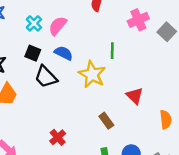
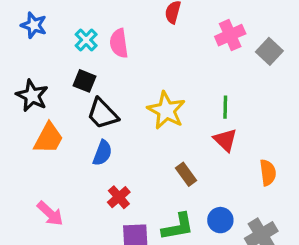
pink semicircle: (58, 26) -> (119, 43), turned -48
green line: (112, 51) -> (225, 107), moved
blue semicircle: (64, 53) -> (102, 153), moved, turned 84

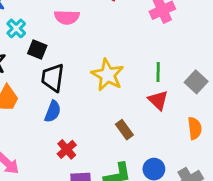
cyan cross: (86, 40) -> (16, 28), moved
pink semicircle: (119, 43) -> (67, 17), turned -80
gray square: (269, 51) -> (196, 82), moved
black trapezoid: (102, 114) -> (53, 78), turned 52

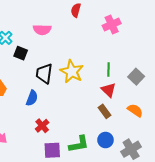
black trapezoid: (53, 78) -> (44, 74), moved
orange semicircle: (195, 128) -> (135, 110), turned -49
brown rectangle: (124, 130) -> (104, 111), moved

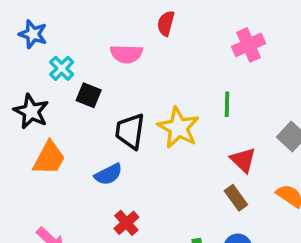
red semicircle: (76, 10) -> (166, 23), moved
green line: (109, 69) -> (227, 104), moved
blue semicircle: (32, 98) -> (108, 174), turned 42

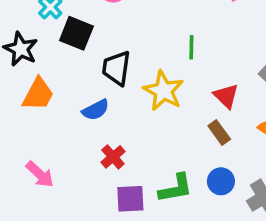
black square: (89, 95) -> (76, 33), size x1.4
green line: (227, 104) -> (191, 47), moved
yellow star: (178, 128) -> (163, 91), moved

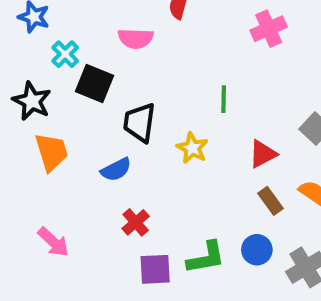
yellow star: (163, 91) -> (192, 148), size x0.7
orange trapezoid: (38, 94) -> (51, 152), turned -45
red triangle: (226, 96) -> (263, 154), turned 48
brown rectangle: (219, 133) -> (271, 201), moved

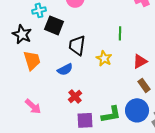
cyan cross: (65, 54) -> (39, 10), turned 32
blue circle: (257, 250) -> (137, 110), size x1.5

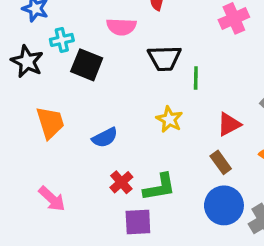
black star: (22, 34) -> (27, 61), moved
black trapezoid: (77, 45) -> (164, 58), moved, turned -100
brown rectangle: (144, 85) -> (221, 162), moved
green L-shape: (111, 114) -> (159, 187), moved

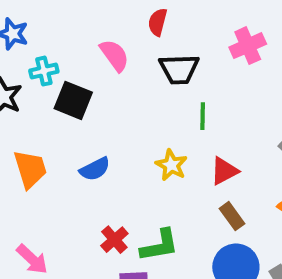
pink semicircle: (121, 27) -> (114, 55), turned -128
black trapezoid: (164, 58) -> (179, 69), moved
red triangle: (229, 124) -> (224, 171), moved
blue semicircle: (105, 138) -> (95, 169), moved

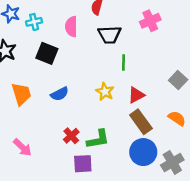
pink semicircle: (114, 55) -> (71, 27), turned -144
cyan cross: (44, 71) -> (34, 22), moved
brown rectangle: (232, 216) -> (141, 122), size x1.5

